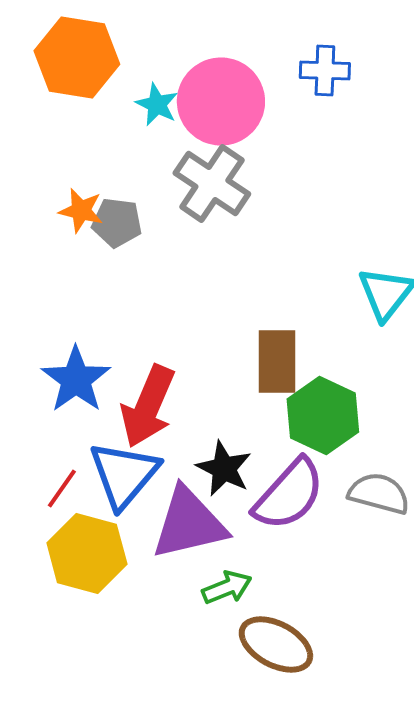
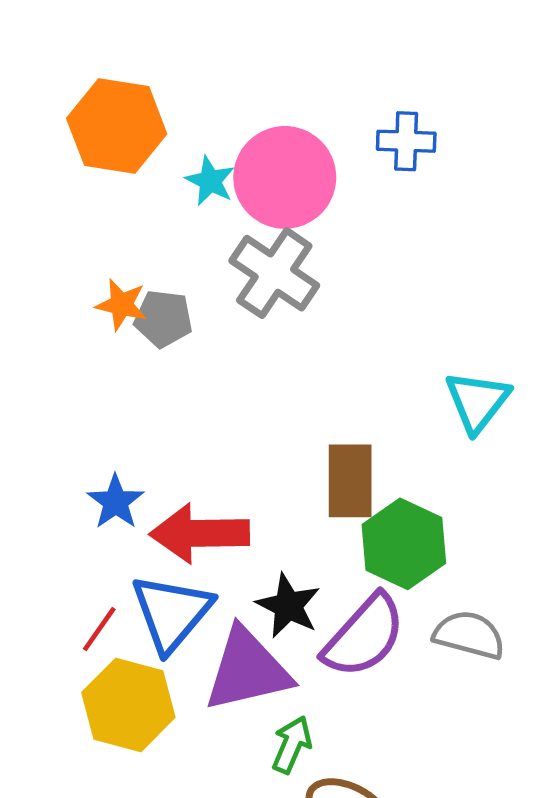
blue star: (76, 380) -> (116, 502), size x0.7
red arrow: (148, 406) -> (200, 533), turned 66
green arrow: (227, 588) -> (292, 745), turned -45

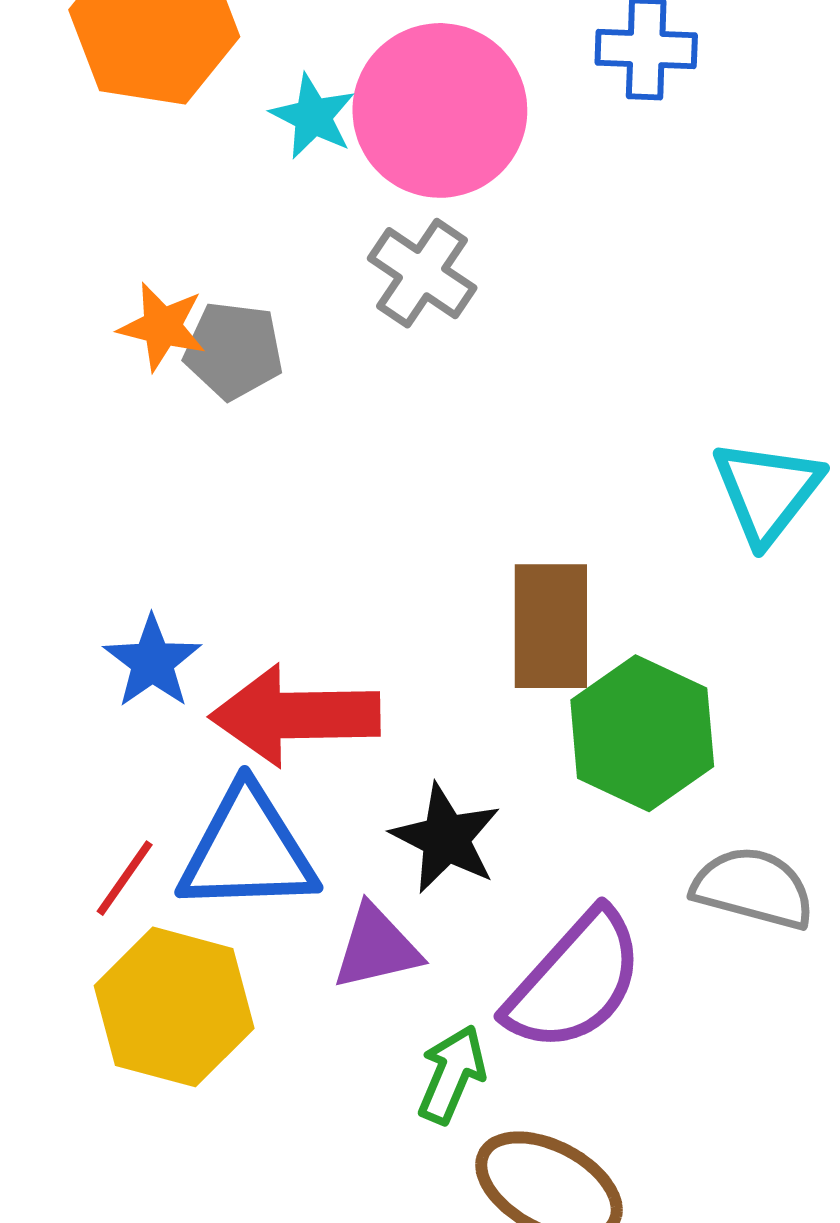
gray cross: (274, 273) -> (422, 273), size x0.7
blue triangle: (172, 613) -> (248, 850), turned 48
purple semicircle: (364, 636) -> (575, 981), moved
purple triangle: (247, 670) -> (376, 947), size x0.6

